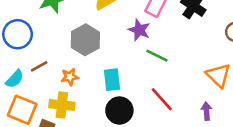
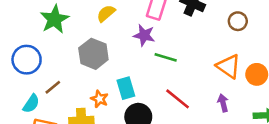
orange star: (70, 77) -> (100, 99), moved, turned -30

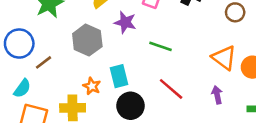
purple star: (144, 35) -> (125, 22), moved
brown line: (53, 87) -> (44, 62), moved

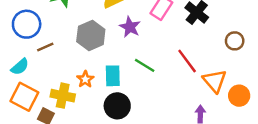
green line: (161, 46) -> (145, 65), moved
red line: (171, 89) -> (187, 61), moved

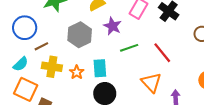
green line: (145, 65) -> (129, 48), moved, turned -48
orange triangle: (215, 81) -> (151, 82), moved
yellow cross: (63, 96) -> (52, 67), moved

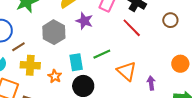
green line: (129, 48) -> (102, 54), moved
red line: (162, 53) -> (132, 28), moved
orange star: (77, 72) -> (55, 76), moved

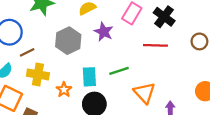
red line: (132, 28) -> (155, 45), turned -50

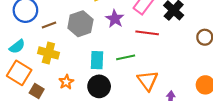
red line: (155, 45) -> (147, 33), moved
brown line: (27, 52) -> (49, 25), moved
orange star: (64, 90) -> (66, 82), moved

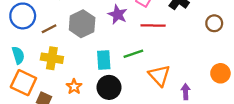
cyan semicircle: (17, 47) -> (18, 55), turned -63

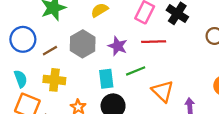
purple star: (118, 14) -> (118, 46), moved

